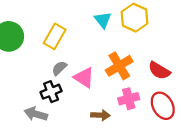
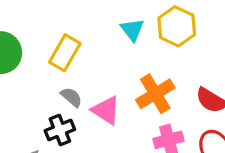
gray semicircle: (59, 68) -> (71, 97), turned 84

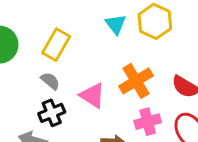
gray semicircle: (71, 97) -> (50, 81), moved

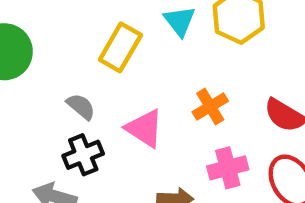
yellow rectangle: (56, 45) -> (120, 47), moved
orange cross: (136, 81) -> (210, 107), size x0.7

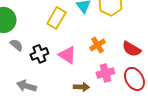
gray semicircle: (81, 107) -> (16, 45), moved
black cross: (83, 155) -> (39, 54), moved

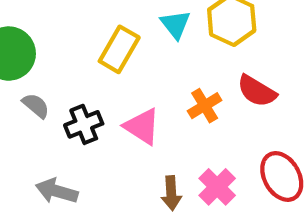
red semicircle: (131, 49) -> (257, 91), moved
pink cross: (105, 73) -> (217, 187), moved, turned -30
brown arrow: (81, 87) -> (171, 193), turned 84

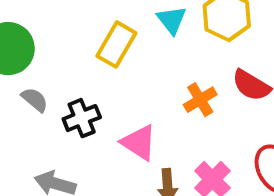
pink triangle: (142, 126) -> (139, 143), moved

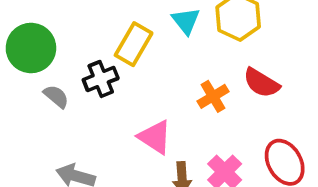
black cross: (82, 118) -> (101, 79), moved

